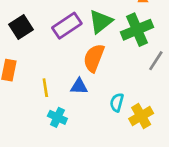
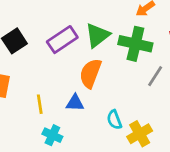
green cross: (137, 30) -> (135, 44), turned 36
cyan semicircle: (117, 103) -> (114, 120), turned -36

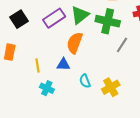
cyan semicircle: (114, 120) -> (85, 81), moved

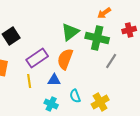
purple rectangle: (54, 18) -> (37, 58), moved
cyan cross: (47, 88) -> (51, 104), moved

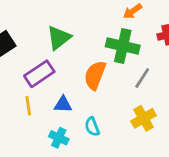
green triangle: (70, 32) -> (59, 38), moved
orange semicircle: (65, 59) -> (95, 75), moved
yellow cross: (100, 102) -> (144, 118), moved

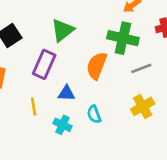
purple rectangle: (39, 74) -> (44, 64), turned -32
gray line: (142, 78) -> (141, 68), turned 36
yellow line: (28, 106) -> (34, 106), moved

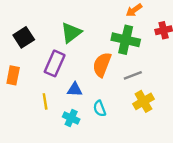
gray line: (141, 68) -> (133, 75), moved

